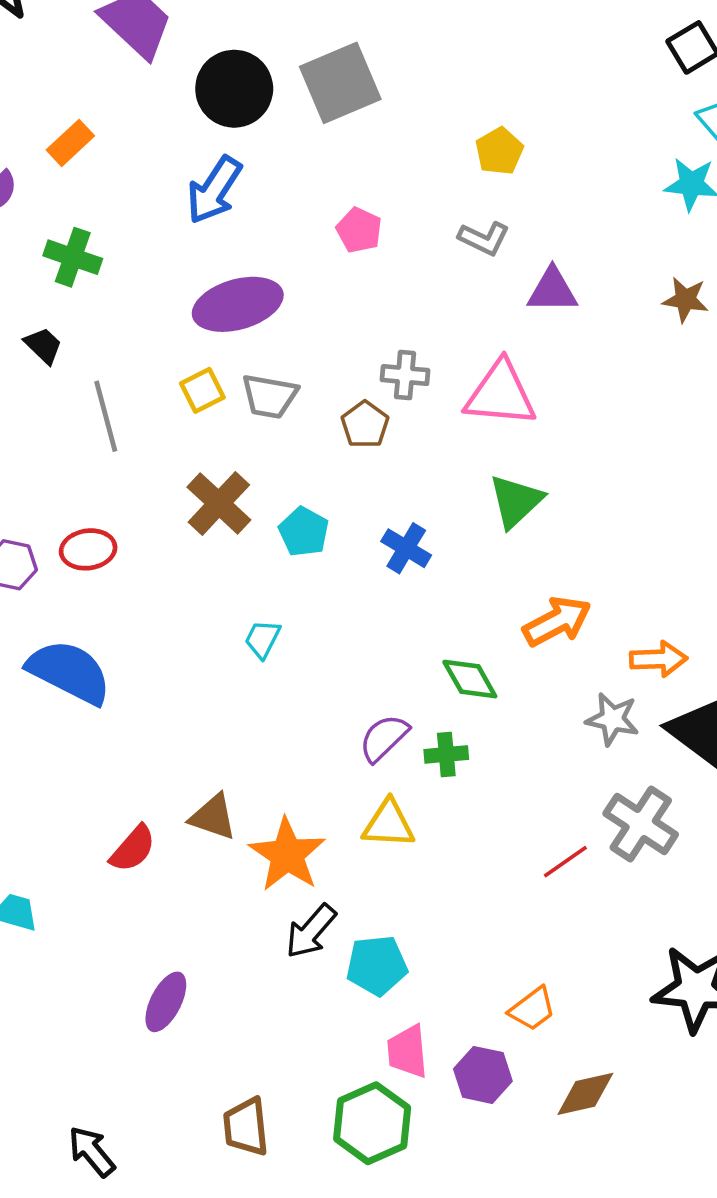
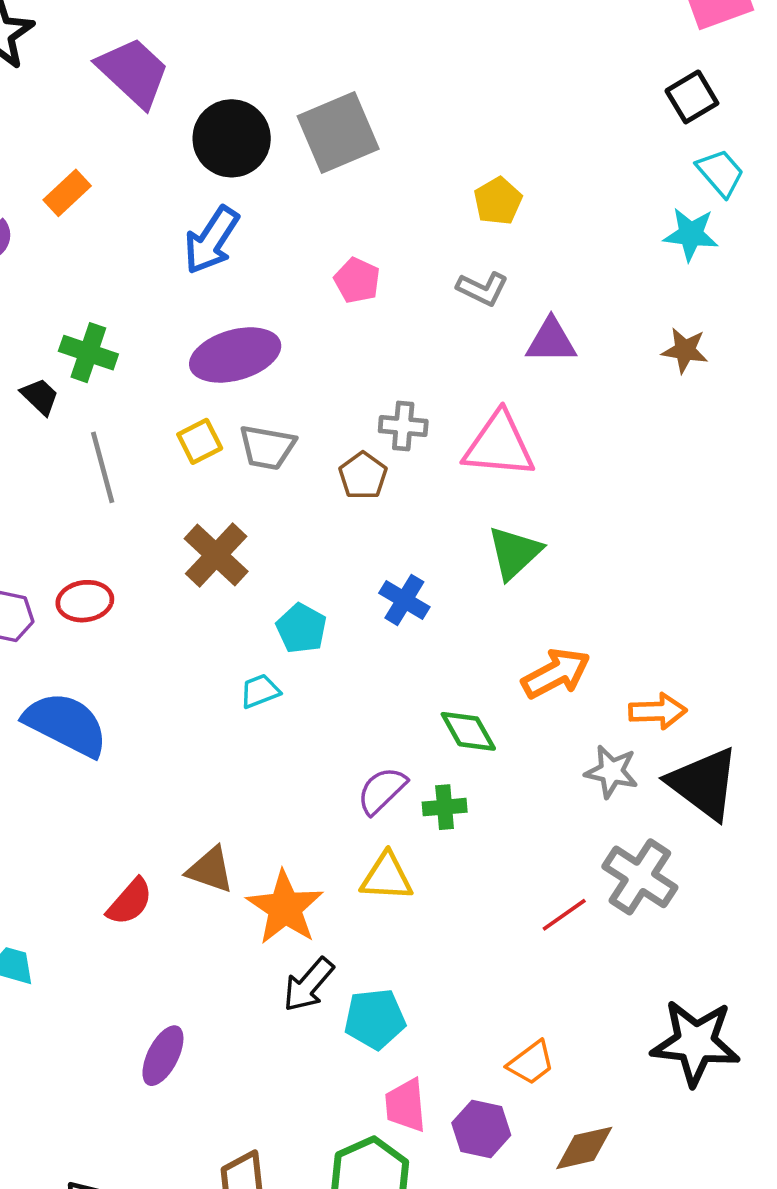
green cross: (73, 257) -> (88, 353), moved
cyan pentagon: (304, 532) -> (301, 628), moved
cyan trapezoid: (262, 639) -> (260, 691), turned 42

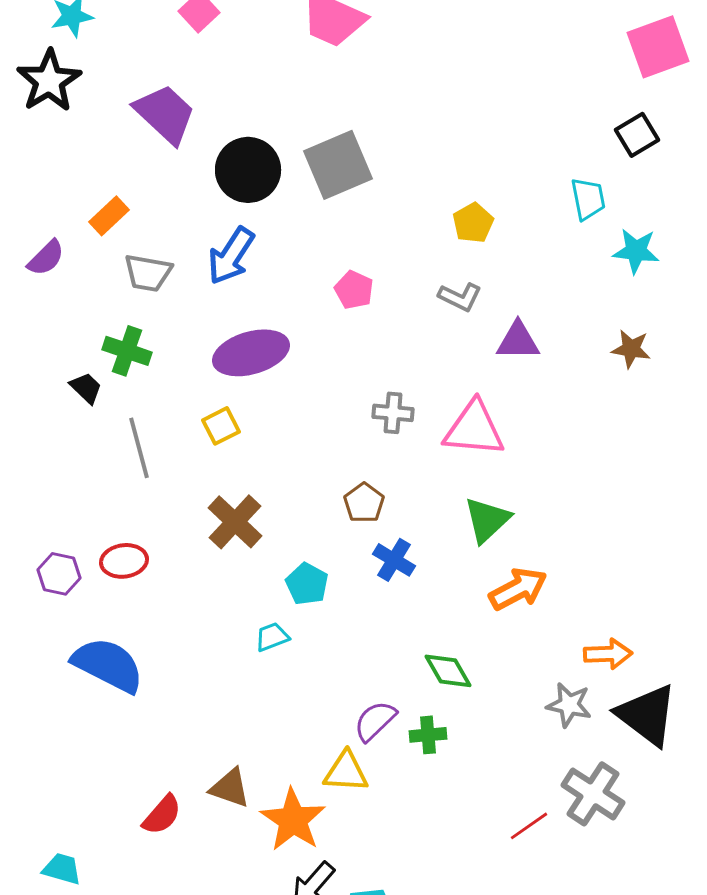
cyan trapezoid: (720, 173) -> (588, 199), moved, turned 30
gray trapezoid: (267, 447) -> (148, 273), moved
brown pentagon: (363, 476) -> (364, 503), moved
orange arrow: (556, 673) -> (518, 589), moved
yellow triangle: (387, 877) -> (346, 772), moved

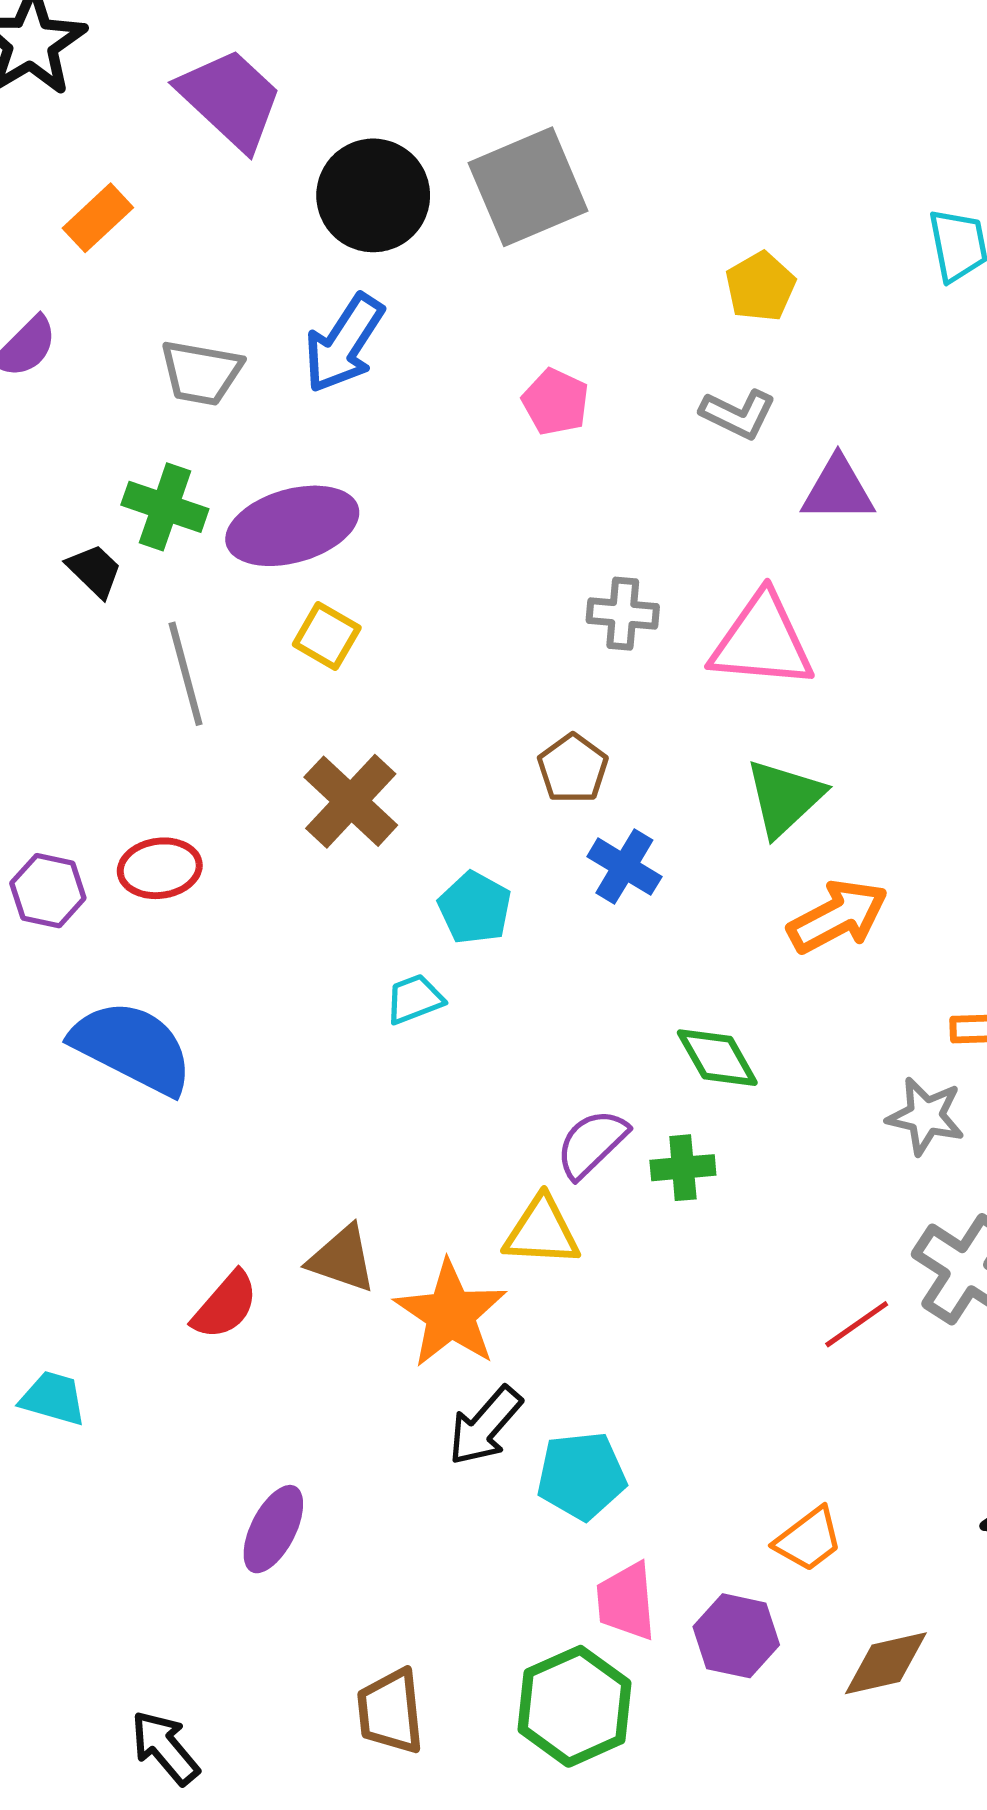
orange rectangle: (109, 216) -> (98, 218), moved
purple ellipse: (251, 353) -> (292, 526), moved
yellow square: (221, 426) -> (327, 636), turned -33

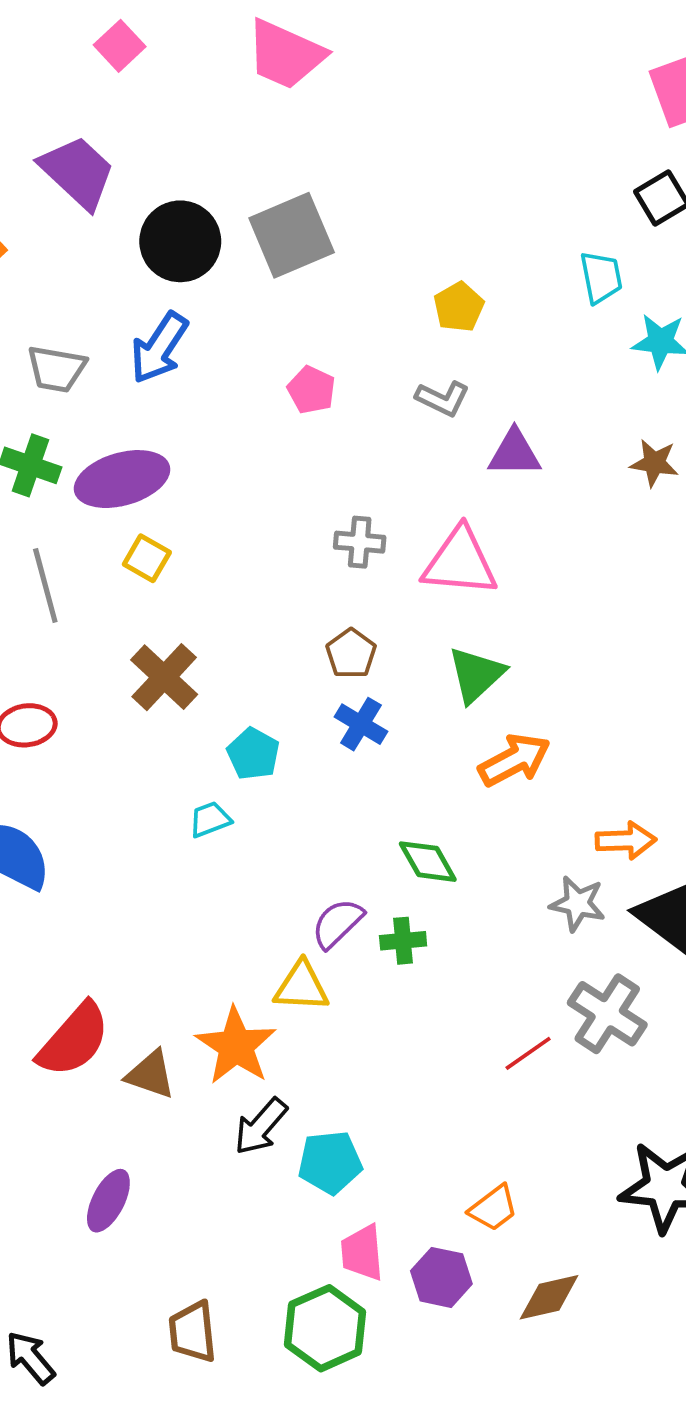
brown pentagon: (573, 768) -> (351, 654), moved
brown triangle: (342, 1259) -> (151, 1074), moved
red semicircle: (225, 1305) -> (74, 1040), size x1.5

